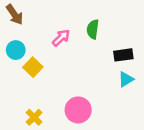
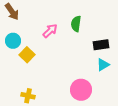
pink circle: (78, 110) -> (81, 90), moved
yellow cross: (34, 117) -> (28, 96), turned -32

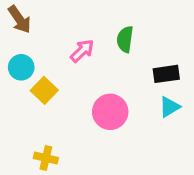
pink circle: (81, 90) -> (110, 112), moved

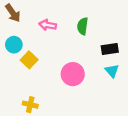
pink arrow: (82, 51) -> (48, 25), moved, turned -126
cyan triangle: (170, 107) -> (112, 71), turned -40

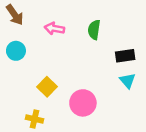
yellow square: (29, 60) -> (47, 87), moved
pink circle: (73, 74) -> (83, 103), moved

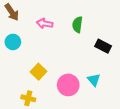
black rectangle: (125, 56) -> (103, 46), turned 35
cyan triangle: (128, 81) -> (94, 80), moved

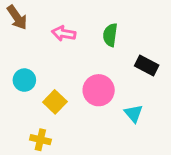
cyan circle: (13, 42) -> (24, 80), moved
pink circle: (68, 85) -> (99, 90), moved

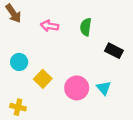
pink circle: (99, 90) -> (77, 88), moved
yellow cross: (40, 140) -> (18, 107), moved

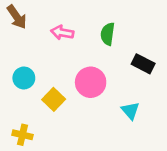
pink circle: (77, 88) -> (91, 82), moved

